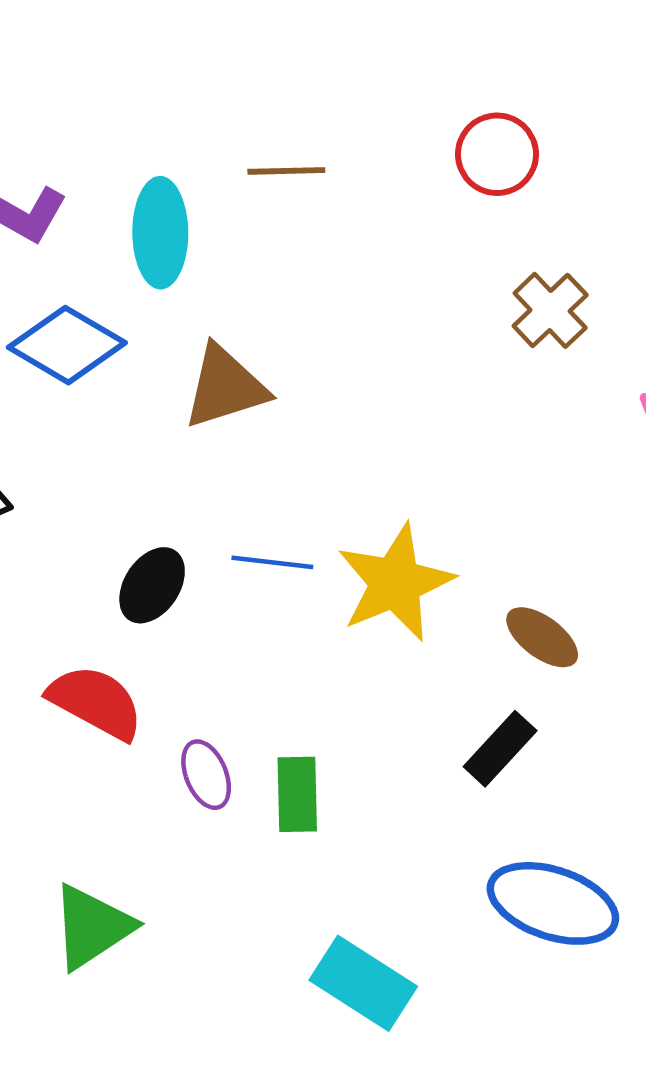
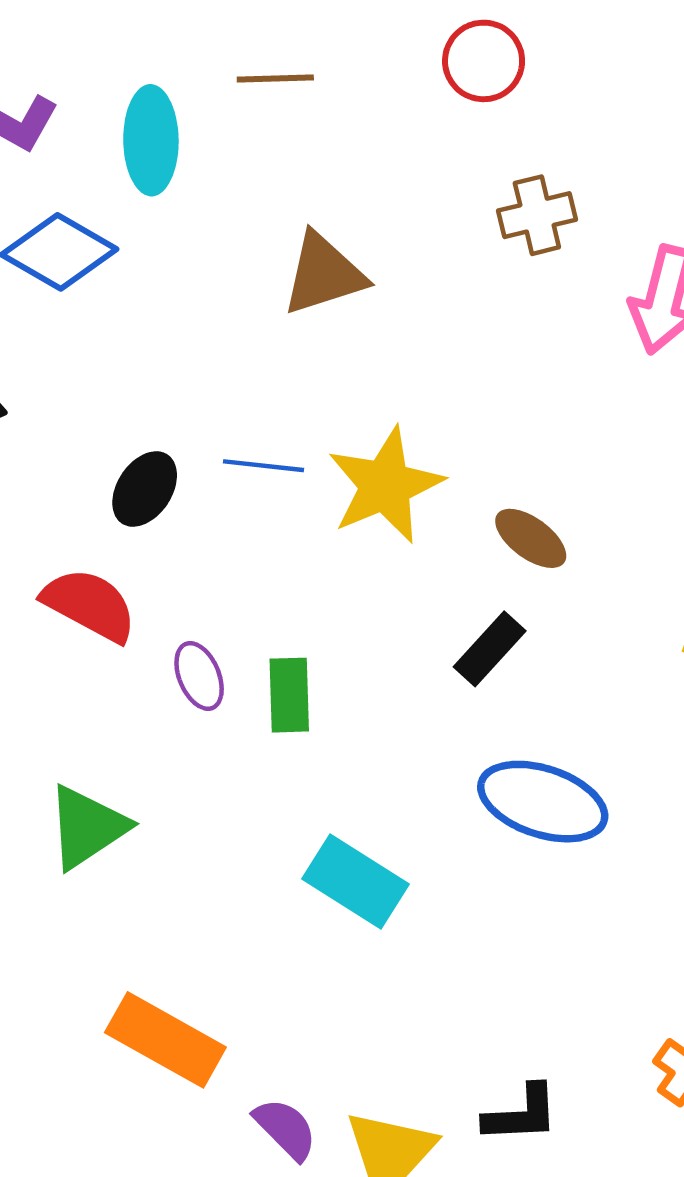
brown cross: (550, 310) -> (537, 215), turned 30
brown triangle: (225, 387) -> (324, 274), moved

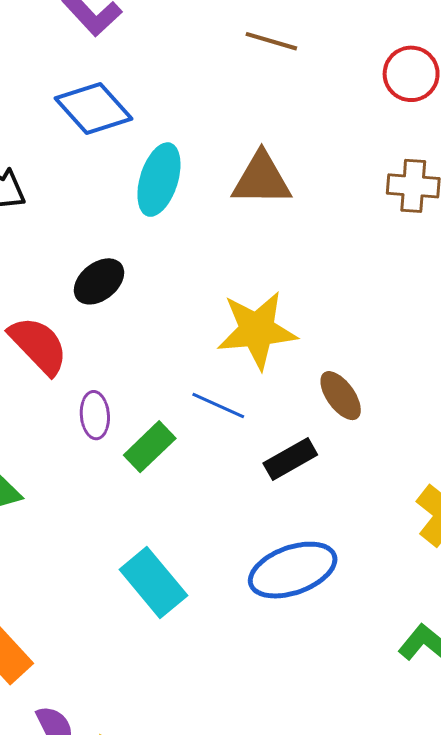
cyan ellipse: (151, 140) -> (159, 180), moved
blue line: (264, 466) -> (218, 405), moved
green rectangle: (289, 695) -> (150, 447), turned 30
blue ellipse: (543, 802) -> (293, 570), turned -56

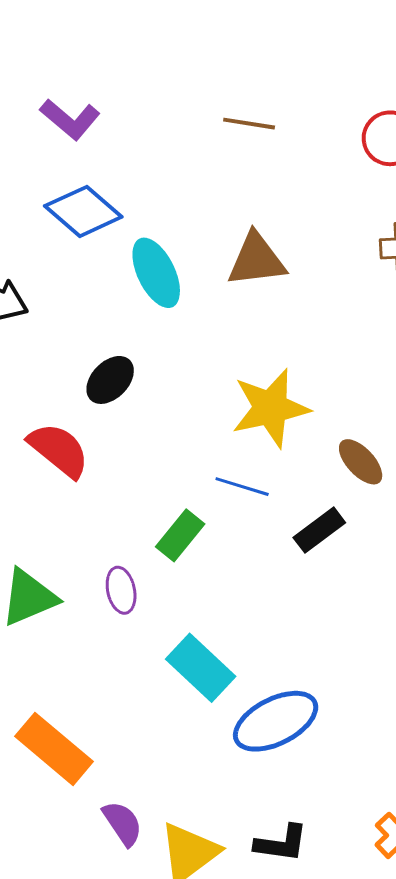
cyan ellipse: (159, 180) -> (156, 273), turned -36
purple ellipse: (95, 415) -> (121, 590), moved
blue ellipse: (293, 570) -> (276, 721), moved

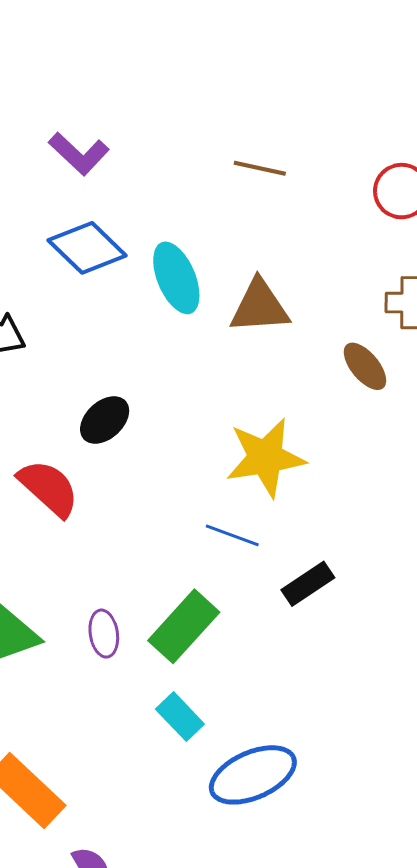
cyan ellipse: (156, 273) -> (176, 278), moved
brown ellipse: (361, 462) -> (365, 366), moved
green rectangle: (180, 535) -> (184, 626), moved, size x1.4
cyan rectangle: (201, 668) -> (180, 717), size x0.7

